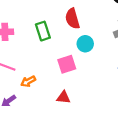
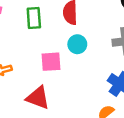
red triangle: (64, 97) -> (38, 98), size x1.5

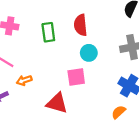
pink square: (51, 62) -> (76, 77), moved

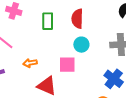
orange arrow: (24, 80) -> (30, 63), moved

